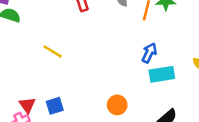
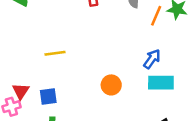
yellow line: (53, 51) -> (55, 53), moved, turned -48
orange circle: (117, 105) -> (111, 85), moved

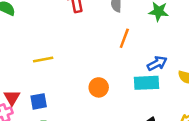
orange line: (156, 16) -> (124, 38), moved
blue arrow: (152, 59) -> (157, 63), moved, turned 30

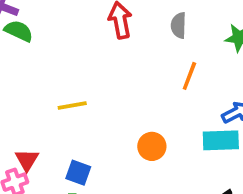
blue square: (39, 101) -> (78, 173), moved, turned 30

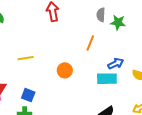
gray semicircle: (179, 25) -> (101, 15), moved
orange circle: (152, 146) -> (65, 70), moved

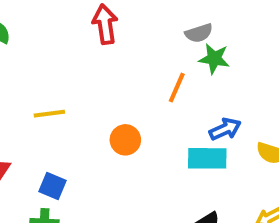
gray semicircle: (101, 15) -> (199, 33), turned -112
green star: (118, 22) -> (214, 59), moved

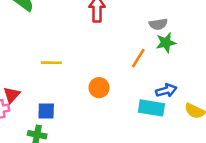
green star: (214, 59) -> (166, 43), turned -30
blue square: (53, 186) -> (46, 111), turned -30

